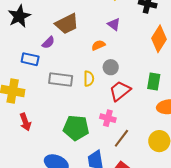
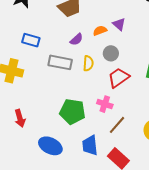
purple triangle: (114, 24) -> (119, 24), moved
purple semicircle: (48, 42) -> (76, 39), moved
red arrow: (25, 122) -> (20, 118), moved

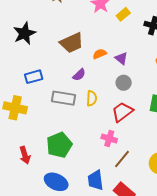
orange semicircle: (100, 31) -> (100, 54), moved
blue rectangle: (31, 40) -> (34, 77), turned -30
gray circle: (111, 53) -> (124, 83), moved
green pentagon: (72, 112) -> (59, 145), moved, turned -30

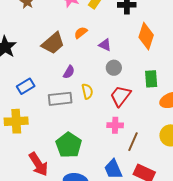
orange semicircle: (100, 54) -> (81, 33), moved
red arrow: (25, 155) -> (38, 164), size x1.4

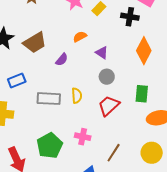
brown trapezoid: (53, 43) -> (35, 43), moved
purple semicircle: (69, 72) -> (62, 60), moved
pink cross: (115, 125) -> (83, 137), moved

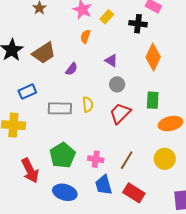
orange semicircle: (80, 37) -> (85, 36), moved, turned -40
pink cross: (83, 137) -> (96, 159), moved

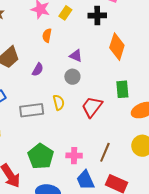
gray circle: (117, 84) -> (72, 77), moved

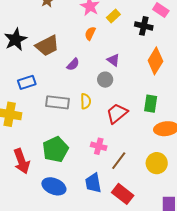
pink cross: (74, 156) -> (99, 146), moved

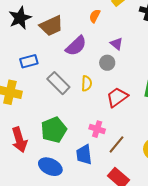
purple semicircle: (73, 64) -> (76, 46), size x1.6
gray rectangle: (58, 102) -> (58, 83), turned 35
blue trapezoid: (93, 183) -> (84, 155), moved

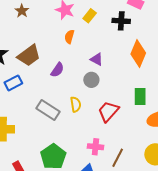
purple semicircle: (76, 46) -> (57, 70), size x0.7
blue rectangle: (29, 61) -> (13, 83), moved

